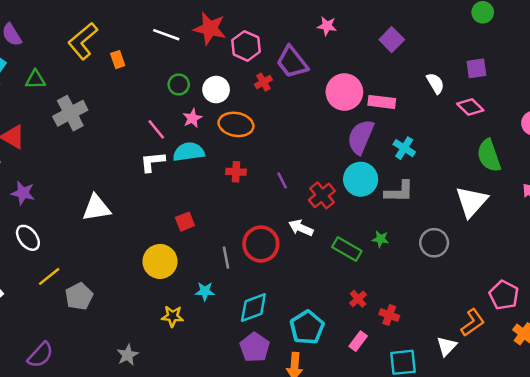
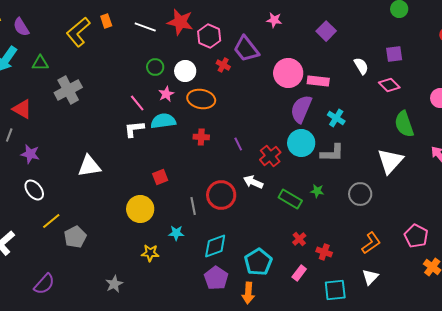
orange rectangle: (118, 60) -> (106, 21), moved
red cross: (263, 82) -> (223, 65), turned -32
orange L-shape: (473, 322) -> (371, 243), moved

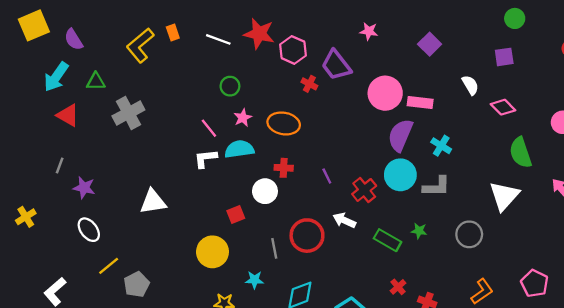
purple square: (394, 54) -> (504, 57), moved
white circle: (185, 71) -> (265, 191), moved
red triangle: (22, 109) -> (68, 115), moved

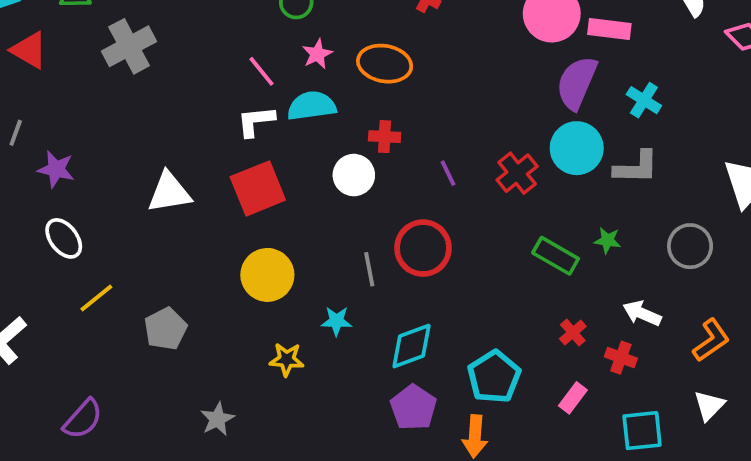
purple line: (327, 176) -> (448, 173), moved
red square: (236, 215) -> (258, 188), moved, size x1.8
white arrow: (344, 220) -> (642, 313), moved
gray pentagon: (137, 285) -> (166, 329), moved

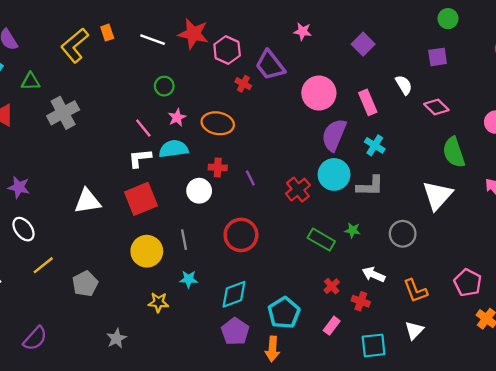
pink rectangle: (609, 29) -> (368, 102), moved, turned 60
purple line: (448, 173) -> (250, 178), moved
gray line: (369, 269) -> (184, 240), moved
orange L-shape: (711, 340) -> (415, 291), turned 104

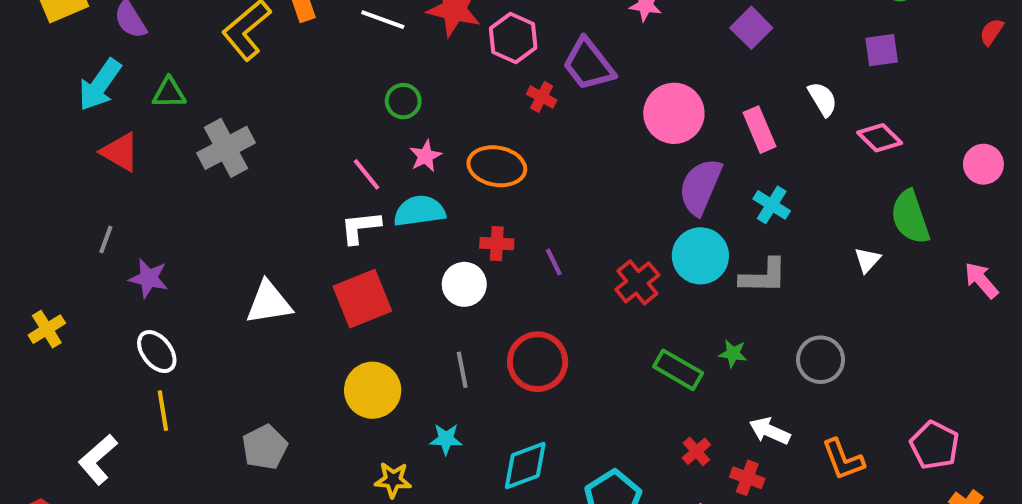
white triangle: (438, 195) -> (867, 260), moved, size x0.5
gray line: (184, 240) -> (462, 370), moved
yellow line: (43, 265) -> (163, 411), moved, turned -60

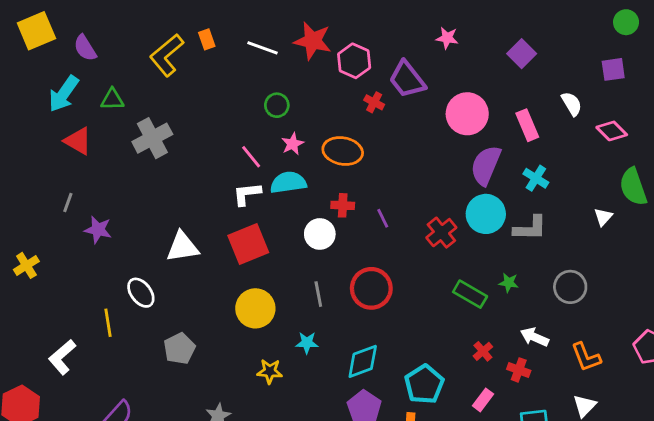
white ellipse: (157, 352) -> (141, 293), moved

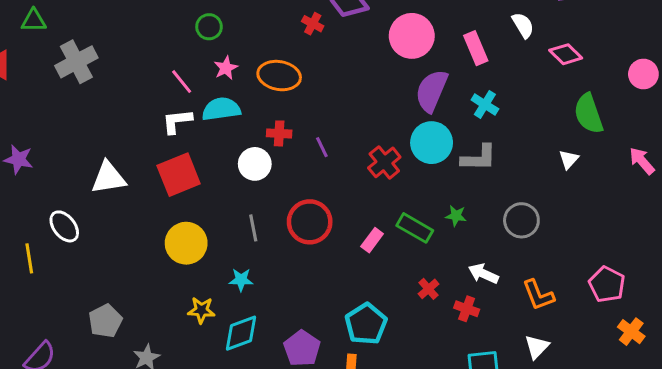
white triangle: (603, 217) -> (569, 159), moved
gray pentagon: (180, 348) -> (105, 321), moved
cyan diamond: (363, 361) -> (241, 333), moved
pink rectangle: (483, 400) -> (372, 240), moved

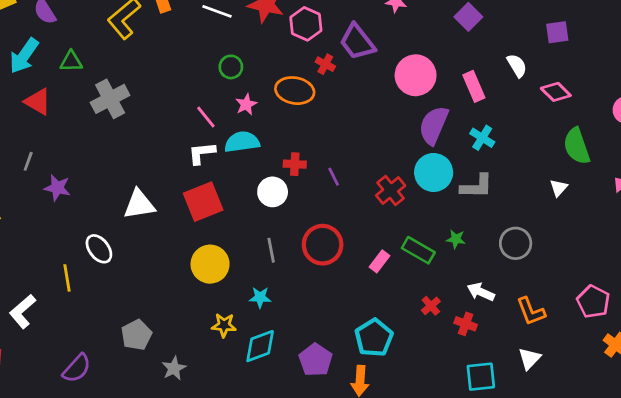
orange ellipse: (279, 76) -> (295, 91), moved

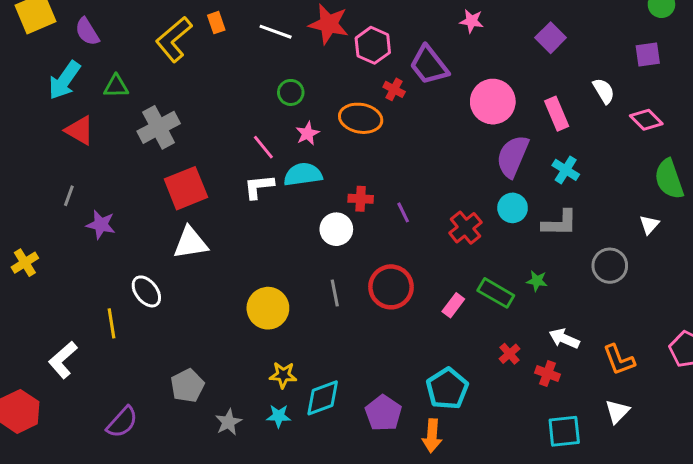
cyan circle: (434, 172) -> (513, 208), size x0.7
red square: (203, 202) -> (186, 188), moved
gray circle: (516, 243) -> (610, 266), moved
cyan star: (260, 297) -> (279, 416), moved

